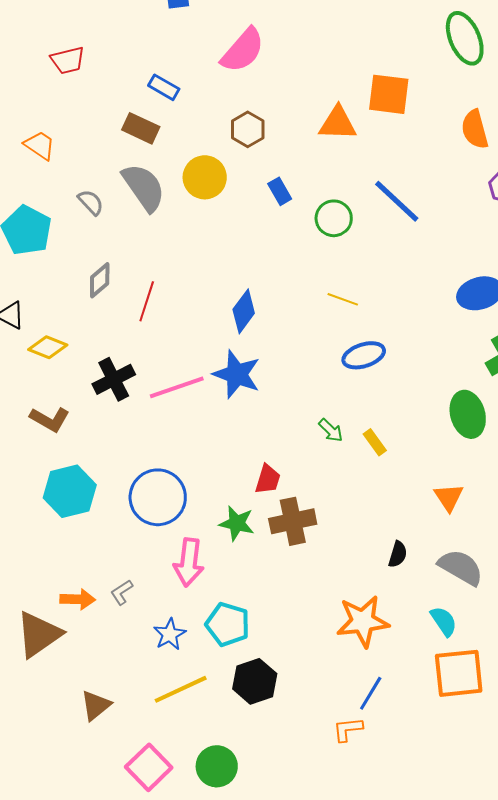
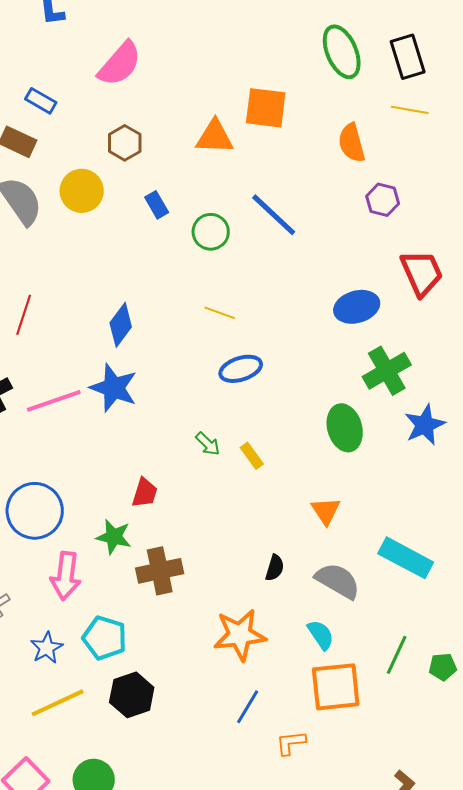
brown cross: (293, 521) -> (160, 571), moved
orange L-shape: (348, 729) -> (291, 743), moved

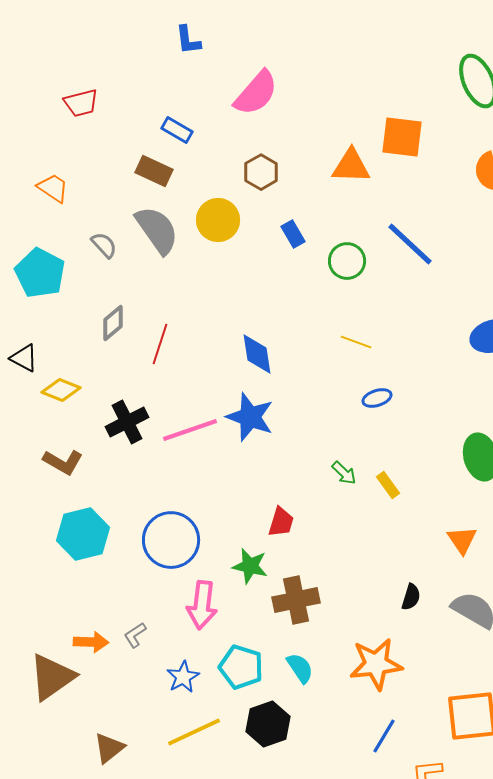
blue diamond: (121, 325) -> (257, 354), turned -45
blue ellipse: (241, 369) -> (377, 398), size x0.7
cyan semicircle: (321, 635) -> (300, 668), moved

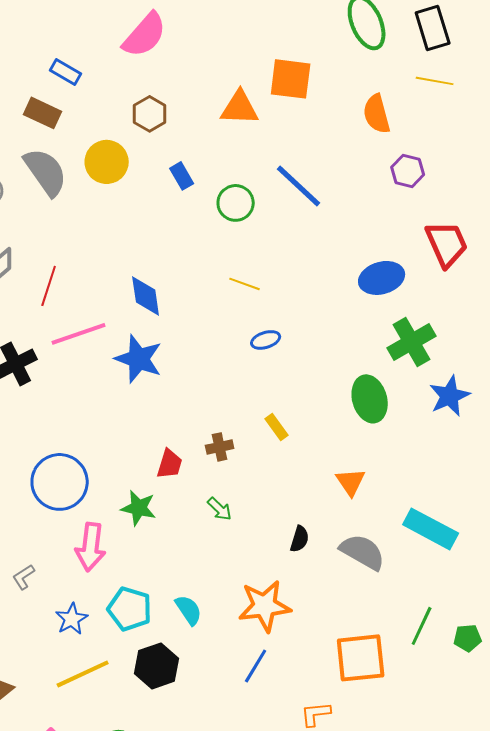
pink line: (190, 430) -> (79, 334), moved
green arrow: (344, 473) -> (220, 509), moved
brown cross: (296, 600) -> (220, 447), moved, size x0.6
blue line: (384, 736) -> (256, 666), moved

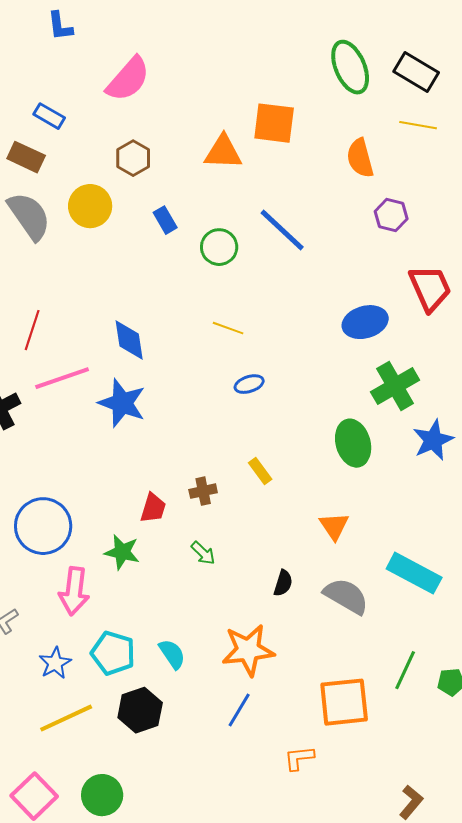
black rectangle: (433, 28) -> (416, 72), turned -42

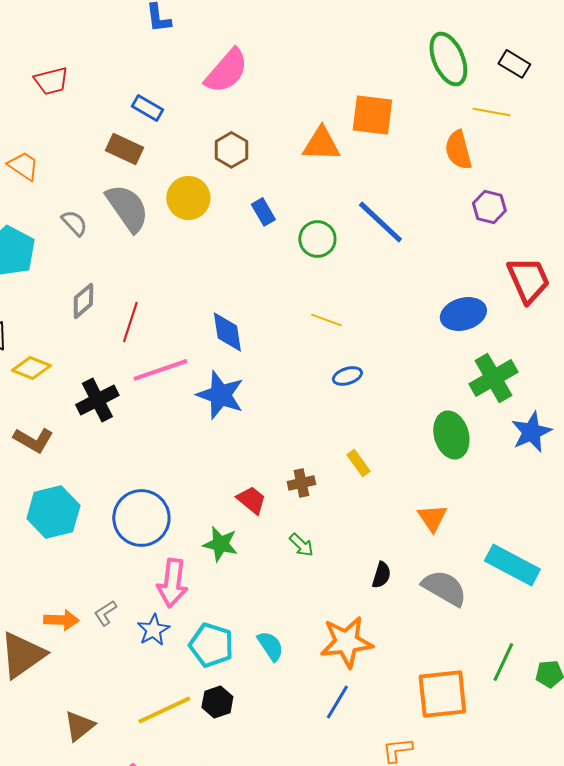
black rectangle: (416, 72) -> (514, 64), size x0.7
yellow line: (418, 125) -> (491, 112), moved
red trapezoid: (153, 508) -> (251, 500), turned -68
blue star: (55, 663) -> (153, 630), moved
black hexagon: (140, 710) -> (217, 702), moved, size x0.7

